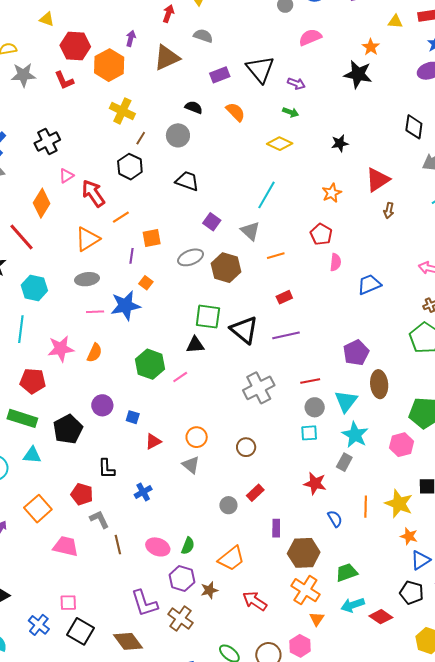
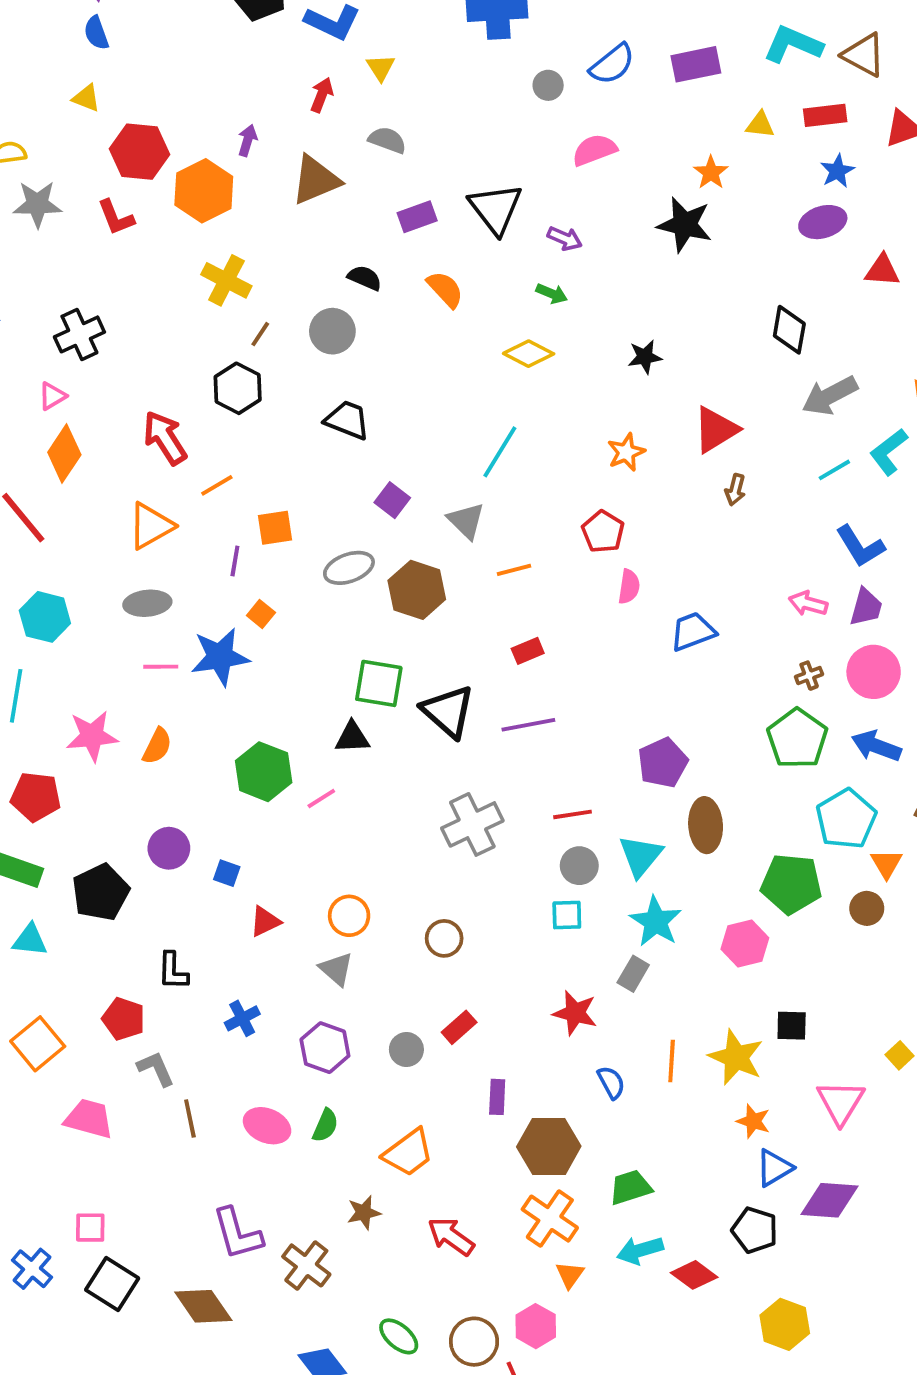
pink triangle: (66, 176) -> (52, 396), moved
purple hexagon: (182, 578) -> (325, 1048), moved

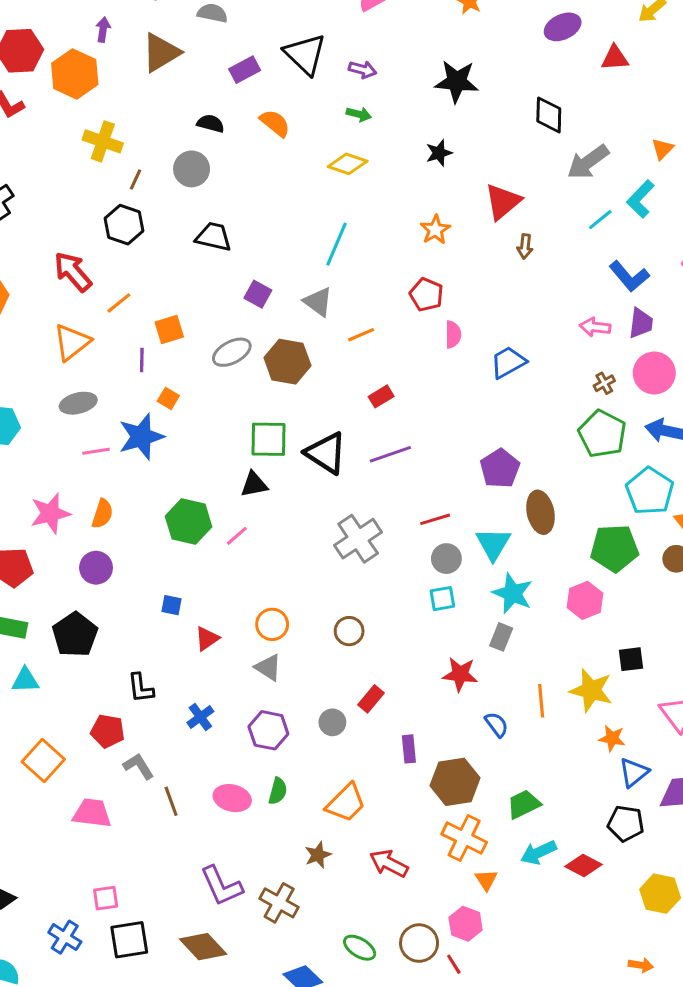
black star: (685, 225) -> (457, 81), moved
purple circle: (169, 848) -> (96, 568), moved
black square: (112, 1284) -> (129, 940), turned -33

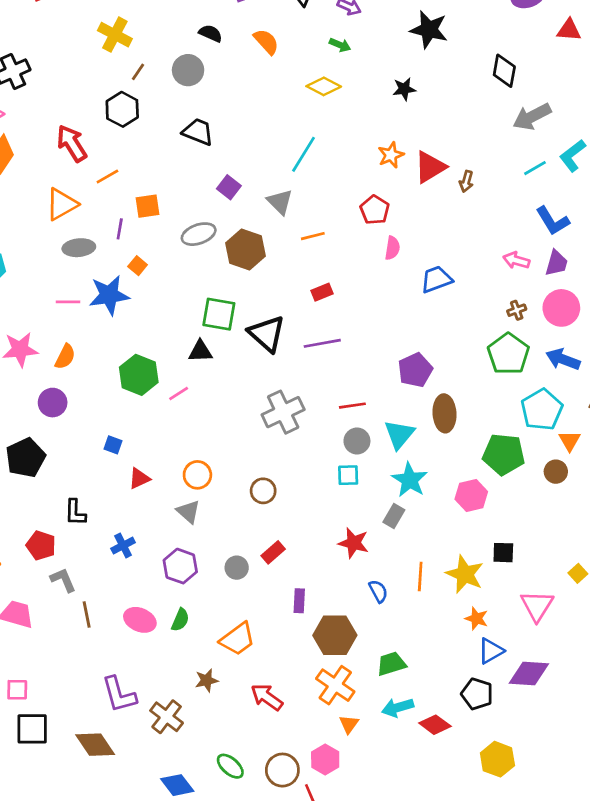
red triangle: (503, 202) -> (430, 167), moved
gray ellipse: (78, 403) -> (79, 248), moved

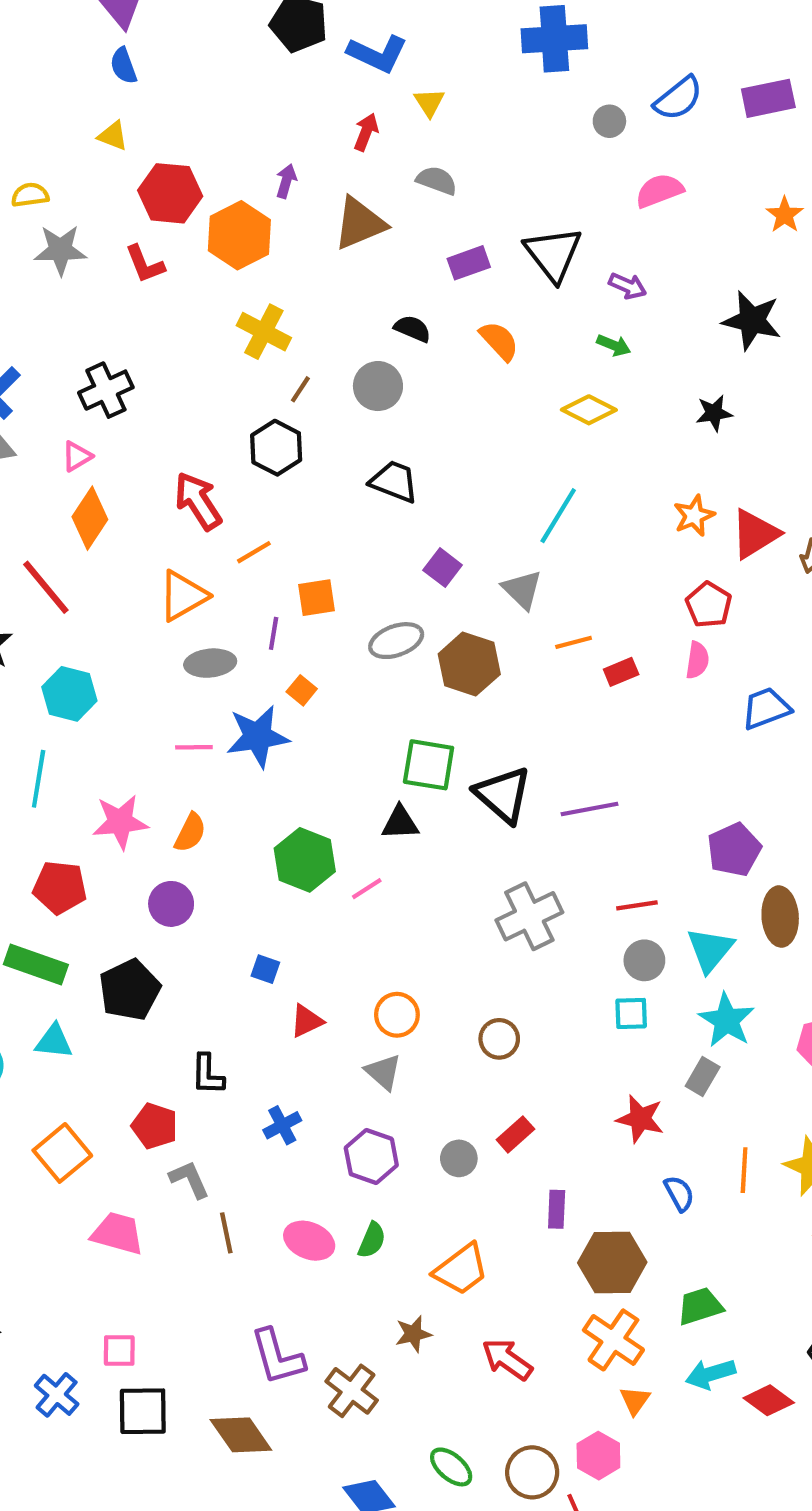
red pentagon: (375, 210) -> (709, 605), moved
red rectangle: (322, 292) -> (621, 672), moved

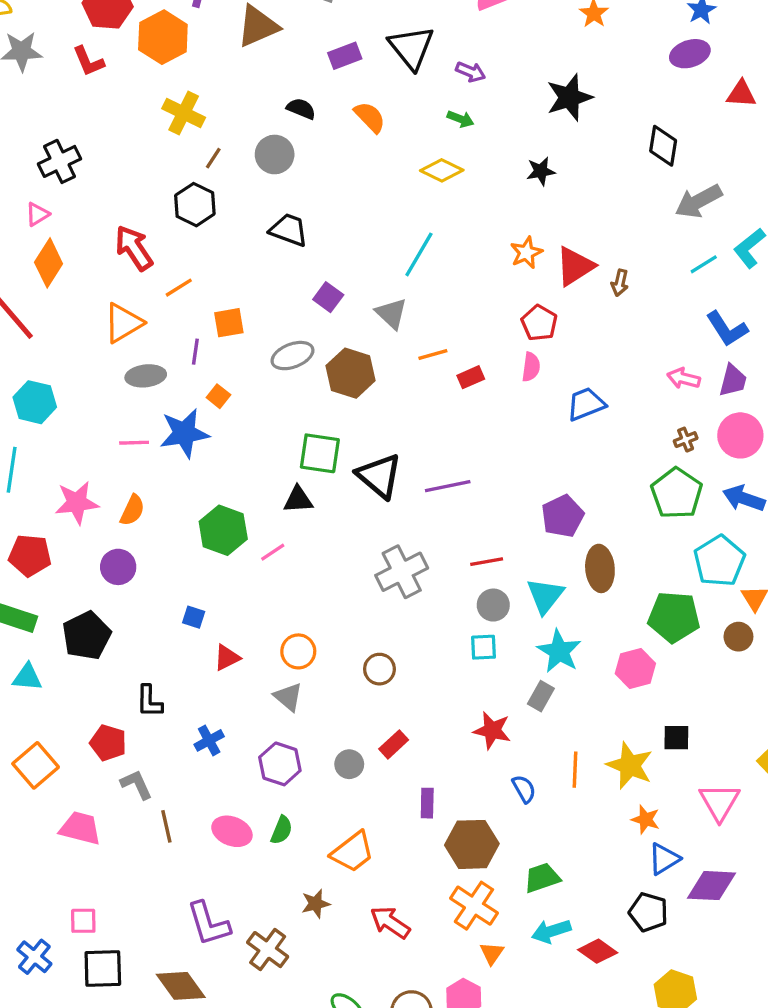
black star: (752, 320) -> (569, 97), turned -30

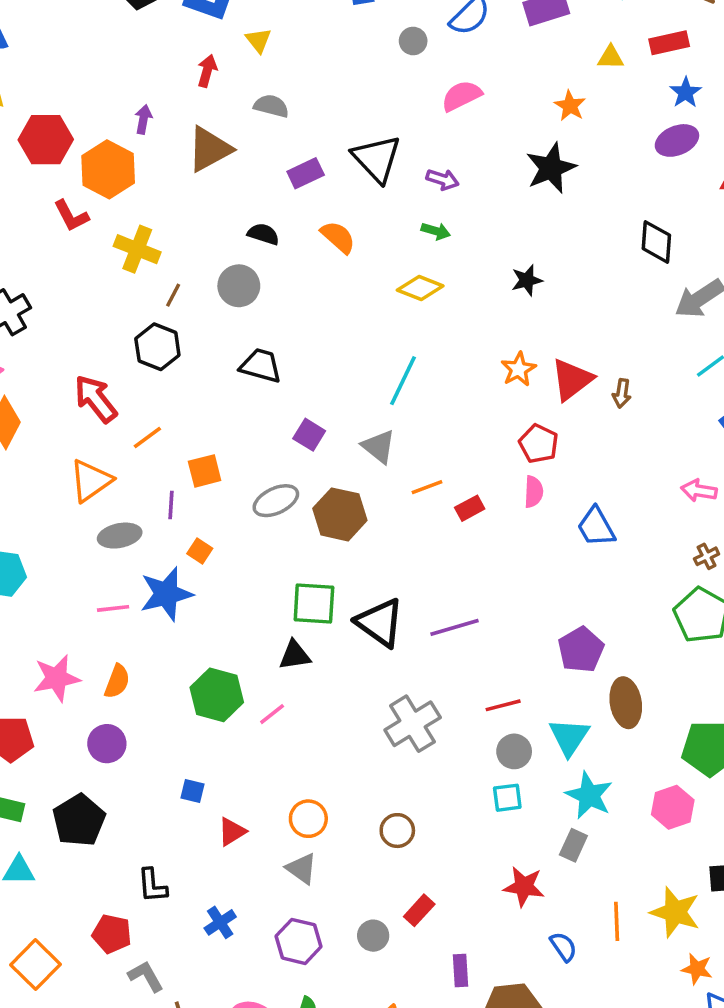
red L-shape: (88, 61) -> (71, 216), moved
black star: (569, 97) -> (551, 168), moved
blue trapezoid: (586, 404) -> (596, 527), turned -93

